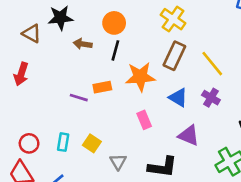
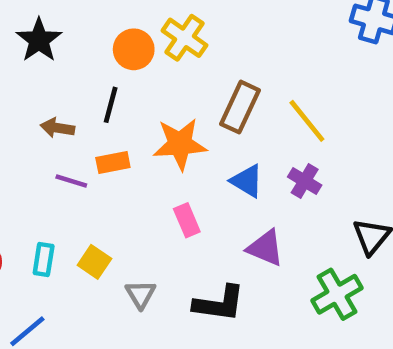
black star: (60, 18) -> (39, 40), turned -30
yellow cross: (173, 19) -> (185, 38), moved
brown arrow: (83, 44) -> (57, 128), moved
black line: (115, 50) -> (111, 105), moved

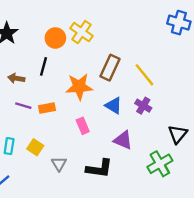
orange rectangle: (113, 163) -> (47, 108), moved

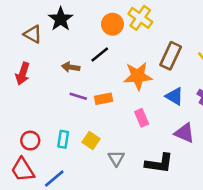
black line: (44, 66) -> (100, 55), turned 36

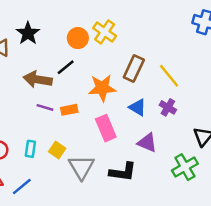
brown arrow: (71, 67) -> (38, 79), size x1.6
pink rectangle: (142, 118) -> (106, 128), size x1.5
gray triangle: (116, 158) -> (81, 167), size x1.6

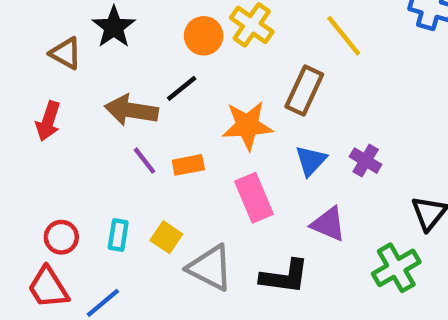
yellow line: (169, 76) -> (344, 36), moved
purple line: (45, 107) -> (144, 161), turned 35
blue triangle: (137, 107) -> (311, 161), turned 42
gray triangle: (81, 167) -> (210, 268), turned -32

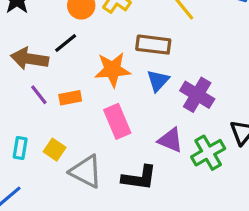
brown rectangle: (304, 91) -> (153, 45), turned 72
blue triangle: (311, 161) -> (158, 81), moved
purple cross: (366, 161) -> (197, 95), size x1.5
green cross: (396, 268) -> (208, 153), moved

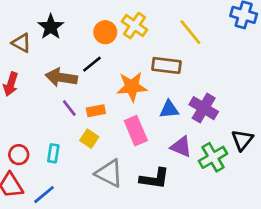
blue triangle: (158, 81) -> (169, 109), moved, turned 42
yellow square: (55, 150) -> (89, 139), moved

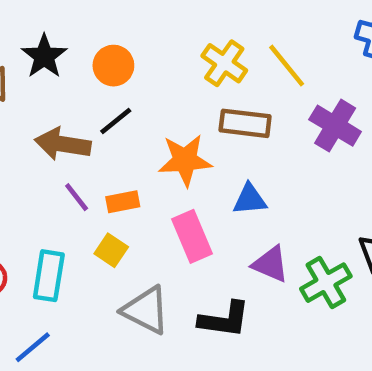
yellow cross: (135, 26) -> (224, 63), moved
orange circle: (105, 32) -> (113, 66), moved
purple cross: (204, 108) -> (335, 126), moved
cyan rectangle: (53, 153) -> (49, 276), size x1.5

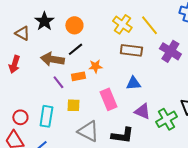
orange star: (185, 160) -> (95, 66), moved, size x0.6
orange rectangle: (123, 202) -> (78, 76), moved
yellow square: (111, 250) -> (73, 105), turned -32

